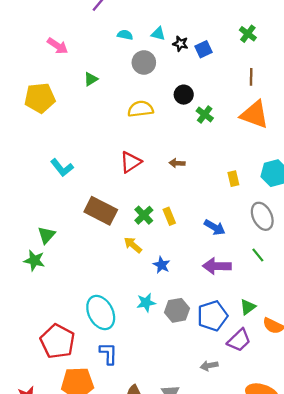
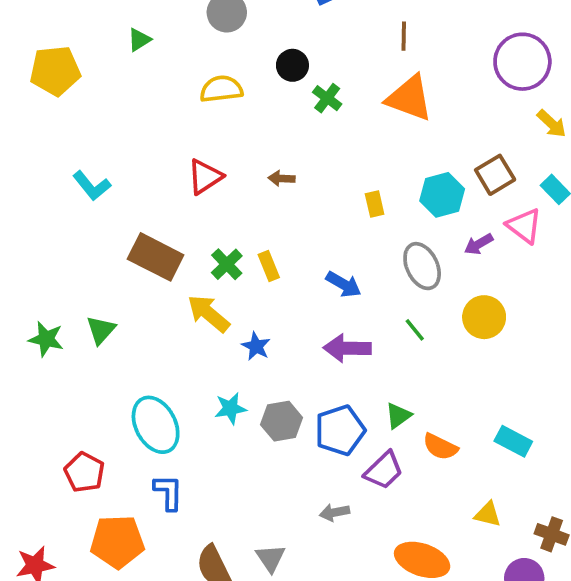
green triangle: (46, 235) -> (101, 330), moved
yellow arrow: (133, 245) -> (209, 313), size x1.4
red pentagon: (58, 341) -> (84, 472), size x0.7

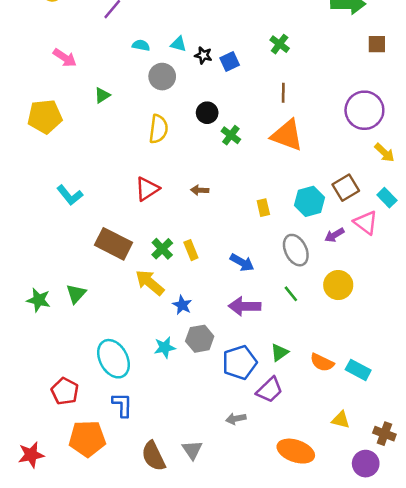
yellow semicircle: (221, 89) -> (158, 129), turned 104
gray hexagon: (282, 421) -> (200, 339), moved
orange semicircle: (440, 447) -> (322, 362), moved

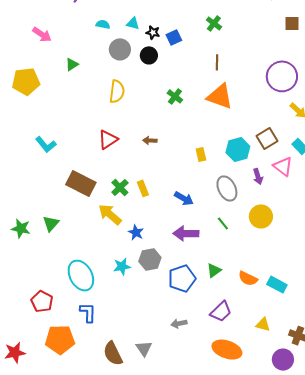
black circle: (207, 113) -> (149, 55), moved
purple arrow: (334, 235) -> (258, 176), turned -77
purple trapezoid: (270, 390) -> (221, 312), moved

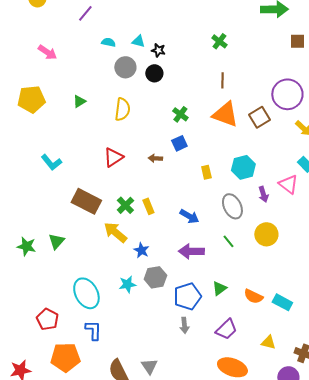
blue square: (174, 37) -> (179, 143), moved
green triangle: (72, 64) -> (79, 101), moved
brown square: (267, 138) -> (259, 117), moved
gray arrow: (179, 324) -> (184, 325), moved, turned -84

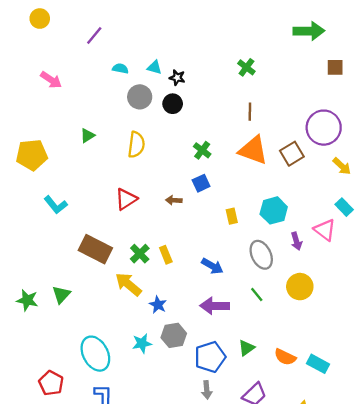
yellow pentagon: (31, 99) -> (32, 155), moved

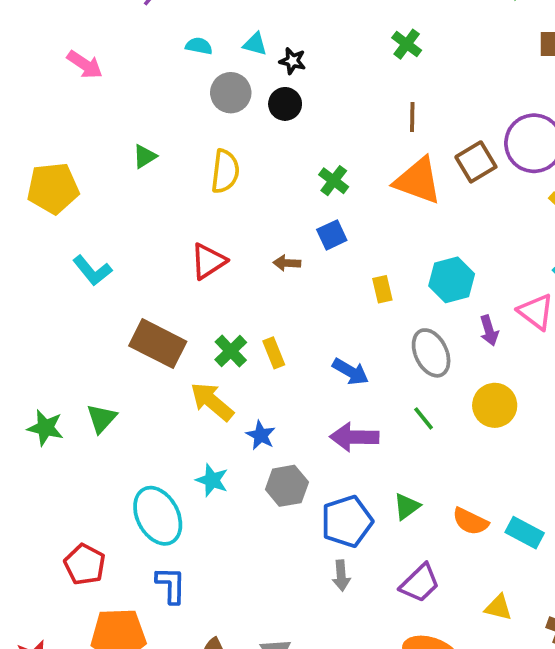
brown square: (292, 154) -> (476, 162), moved
cyan star: (142, 343) -> (212, 480), moved, turned 30

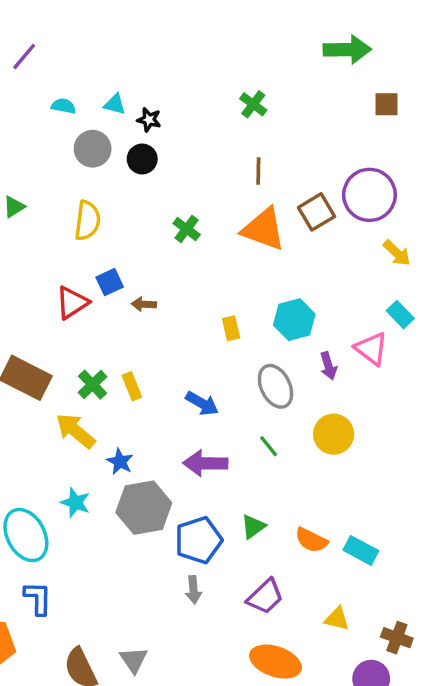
blue square: (332, 235) -> (110, 282), moved
gray hexagon: (287, 486) -> (144, 508), size x1.4

